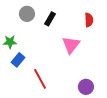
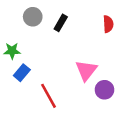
pink triangle: (71, 45) -> (86, 70), moved
purple circle: (86, 87) -> (104, 90), moved

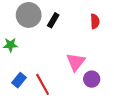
gray circle: (33, 17) -> (29, 15), size x1.5
blue rectangle: (22, 73) -> (19, 80), moved

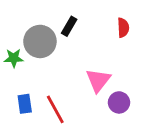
gray circle: (29, 15) -> (40, 41), moved
blue rectangle: (19, 80) -> (25, 104), turned -48

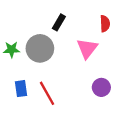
gray circle: (40, 41) -> (40, 48), moved
pink triangle: (98, 80) -> (87, 48), moved

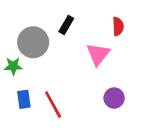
gray circle: (40, 48) -> (33, 42), moved
green star: (12, 50) -> (13, 66), moved

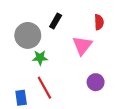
green star: (13, 66) -> (40, 58), moved
blue rectangle: (24, 99) -> (21, 98), moved

